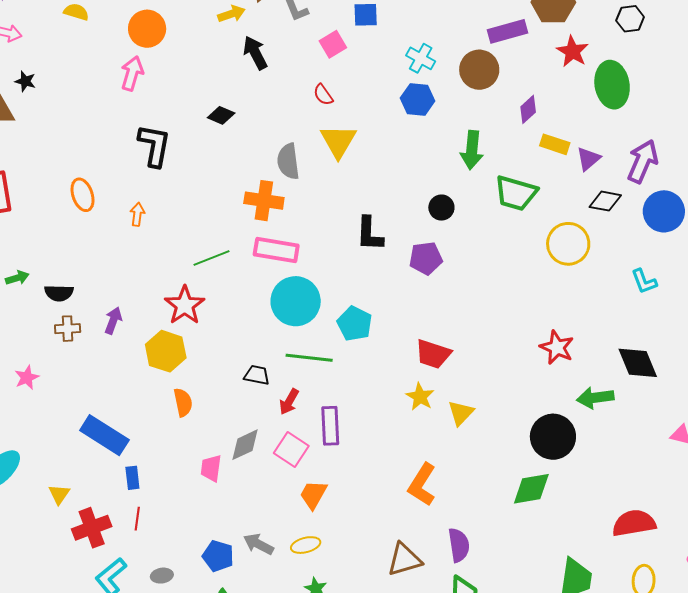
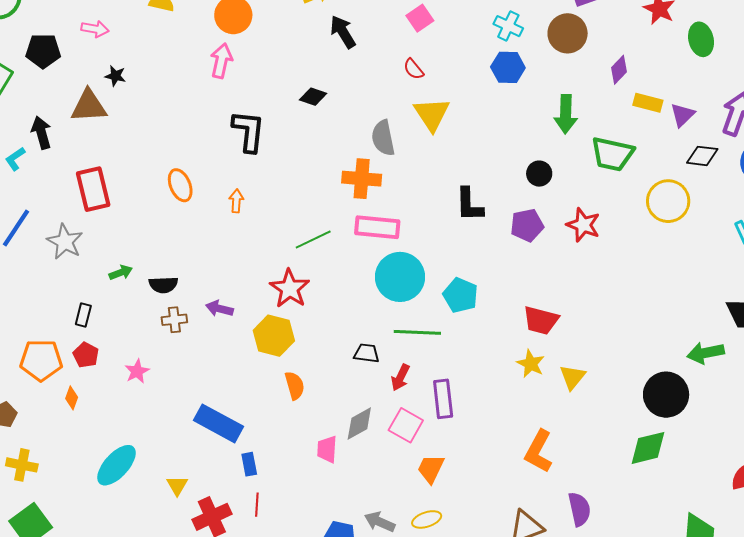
green ellipse: (612, 85) -> (701, 39), size x0.7
purple arrow: (113, 321) -> (219, 309), turned -92
red star: (557, 347) -> (583, 225), moved

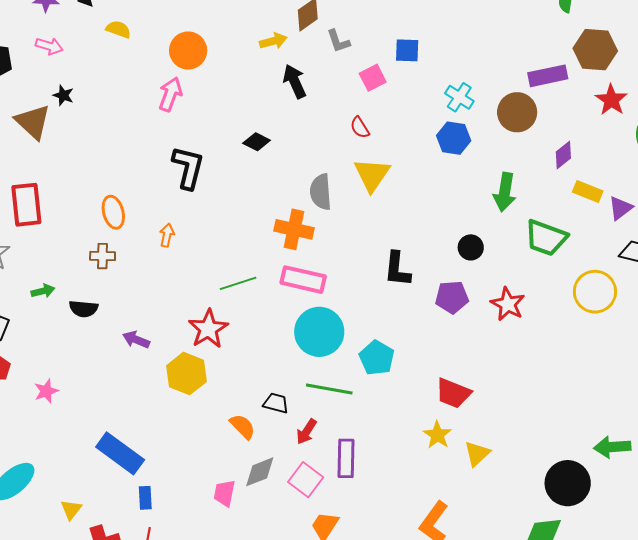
brown triangle: (89, 106) -> (33, 122), turned 39
brown cross: (174, 320) -> (103, 256), moved
orange semicircle: (295, 386) -> (243, 427), moved, turned -36

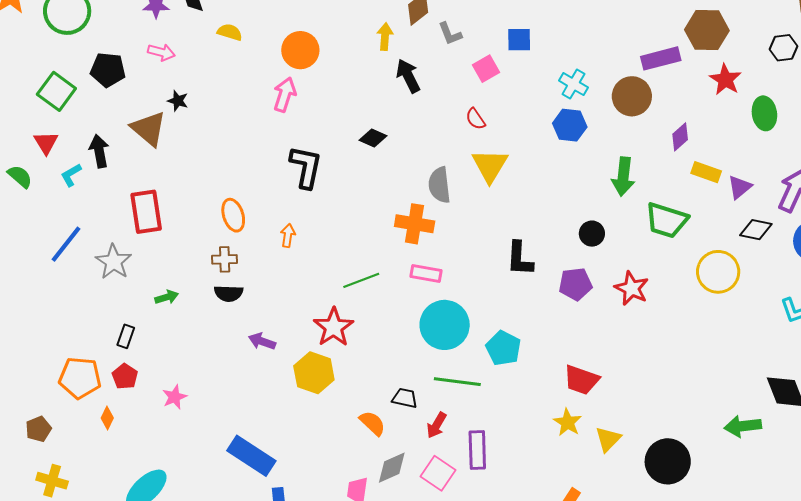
yellow arrow: (273, 41) -> (385, 37), turned -68
pink rectangle: (303, 280) -> (426, 273), size x0.7
black semicircle: (84, 309) -> (229, 293), moved
black circle: (568, 483) -> (668, 461), moved

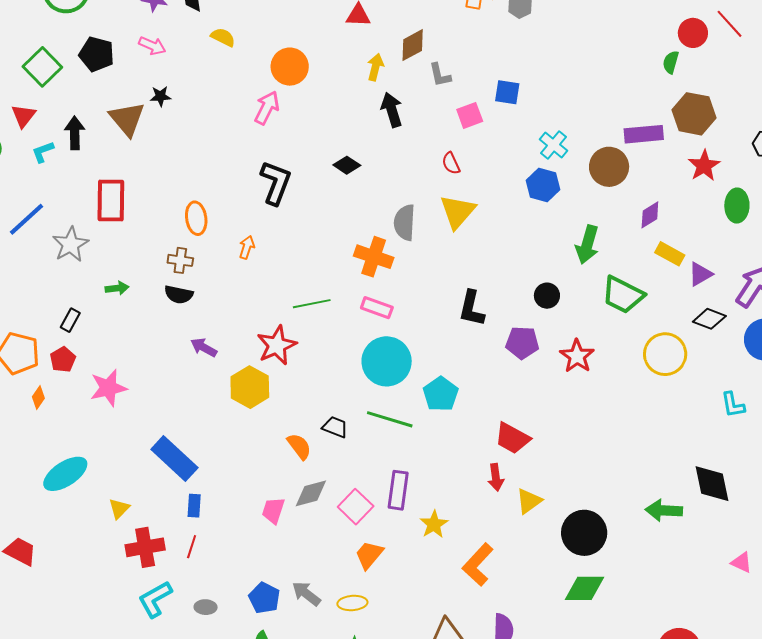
black star: (178, 101) -> (160, 96), turned -30
pink star: (175, 397) -> (108, 388), size x1.5
yellow star: (568, 422) -> (434, 524), moved
red arrow: (437, 425) -> (496, 477), moved, turned -48

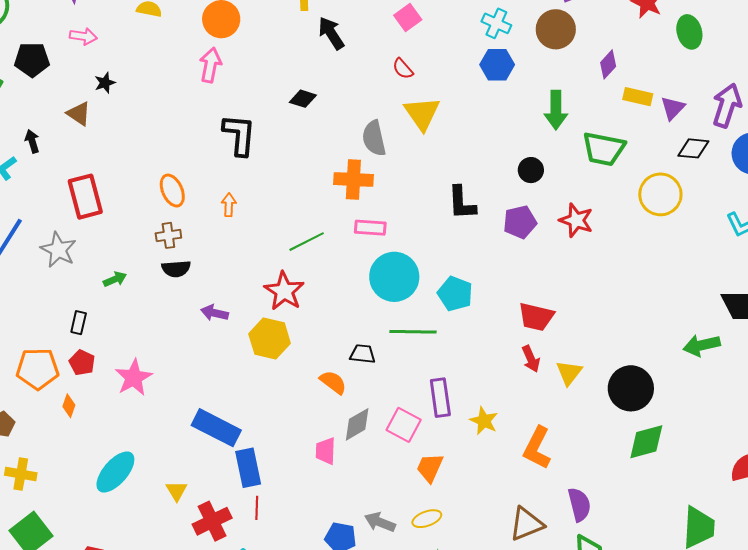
brown triangle: (127, 119) -> (79, 114), size x0.7
black arrow: (75, 133) -> (32, 141), size x0.7
blue rectangle: (194, 506) -> (248, 468), size x1.6

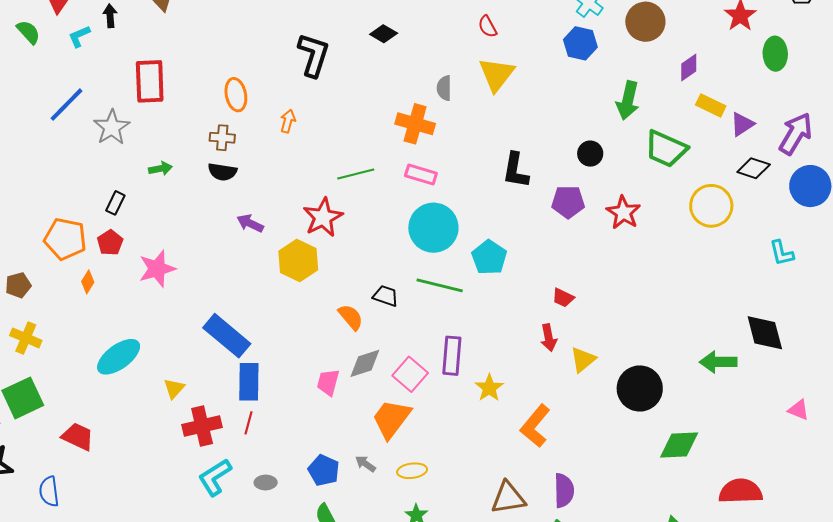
gray semicircle: (374, 138) -> (444, 88), size x0.7
red trapezoid: (536, 317) -> (563, 298), size x0.6
green diamond: (646, 442) -> (679, 445), moved
orange trapezoid: (430, 468) -> (391, 419), moved, size x1.4
gray arrow: (380, 522) -> (365, 464), size x0.7

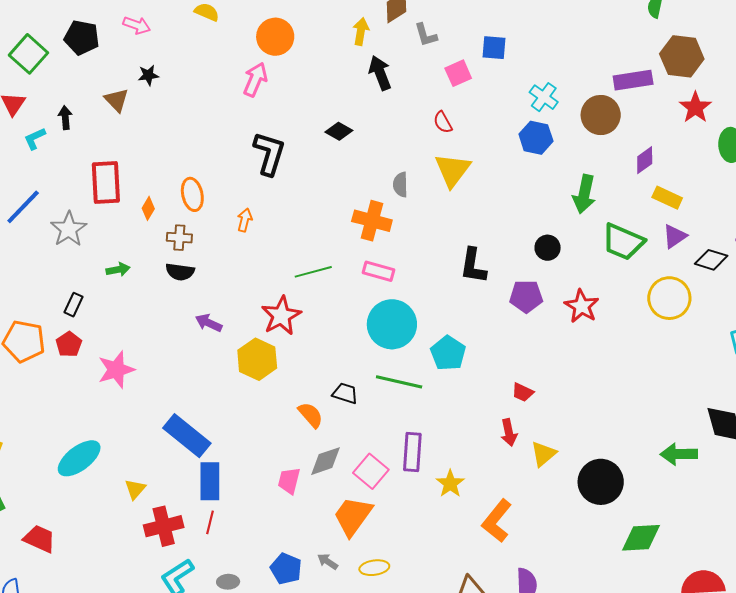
purple triangle: (742, 124) -> (675, 236), moved
orange diamond: (88, 282) -> (148, 208), moved

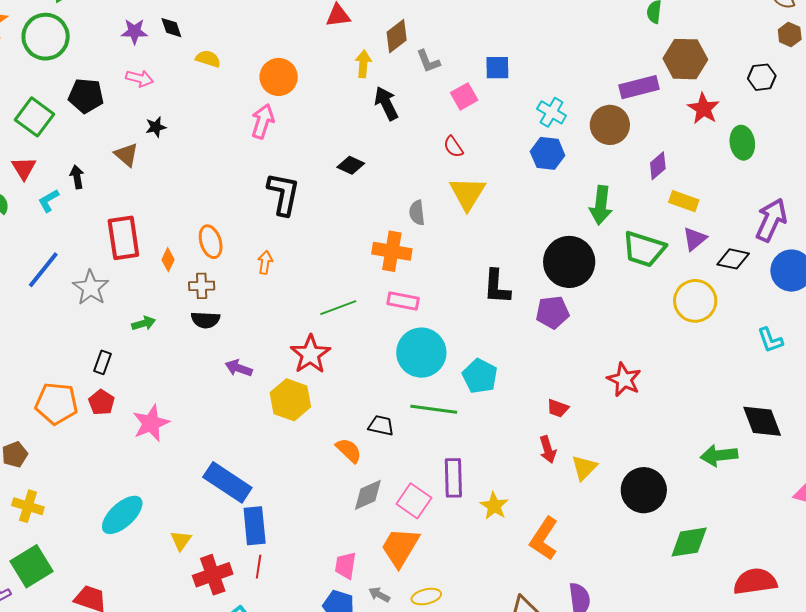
black circle: (548, 248) -> (569, 262), size x2.0
red star: (582, 306) -> (624, 380), moved
pink trapezoid: (289, 481) -> (346, 565), moved

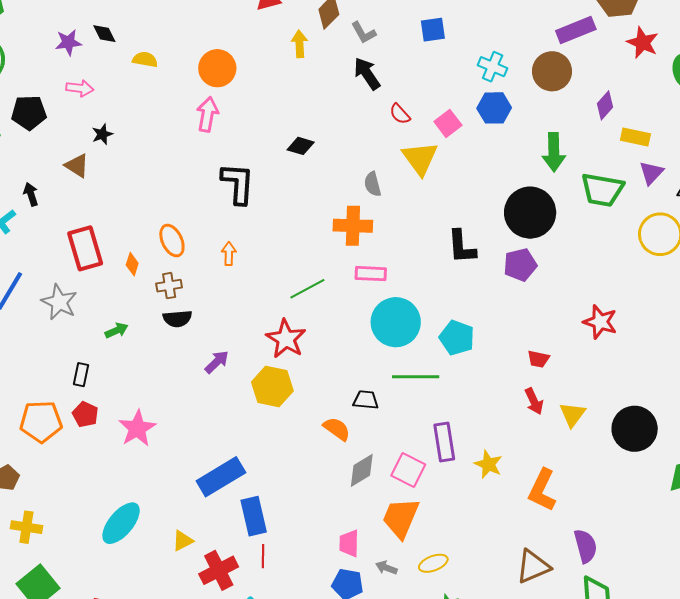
pink square: (464, 96) -> (448, 123), moved
black arrow: (386, 103) -> (367, 74), moved
purple arrow: (239, 368) -> (217, 362), turned 124
blue rectangle: (227, 482) -> (221, 477), turned -57
yellow triangle: (181, 541) -> (183, 541), turned 35

